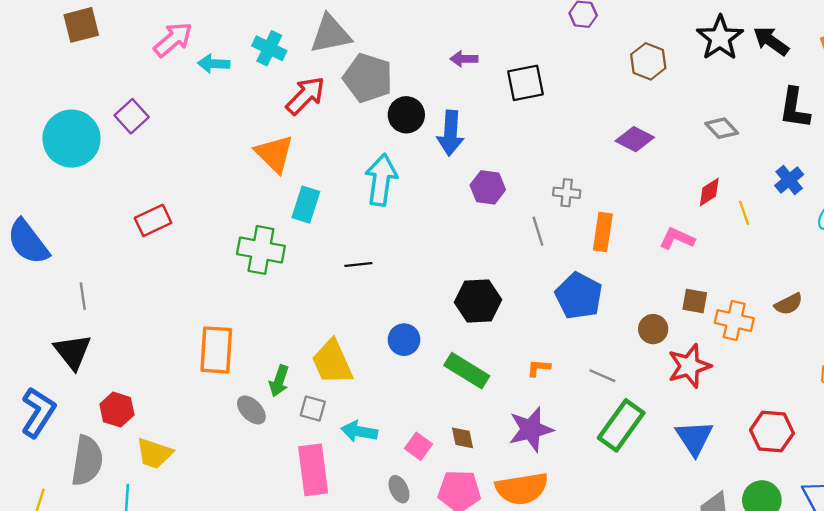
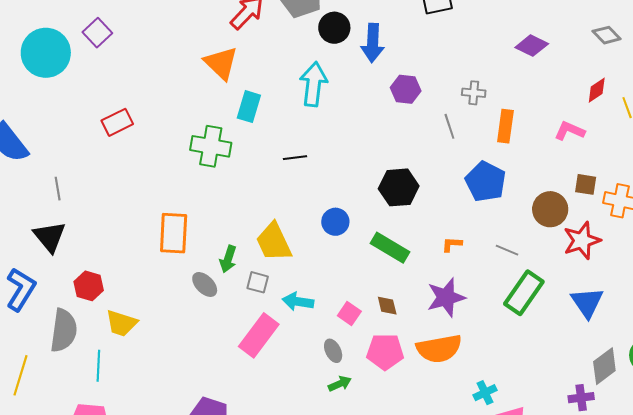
brown circle: (653, 329) -> (550, 209), size x1.4
pink rectangle: (313, 470) -> (259, 335), turned 45

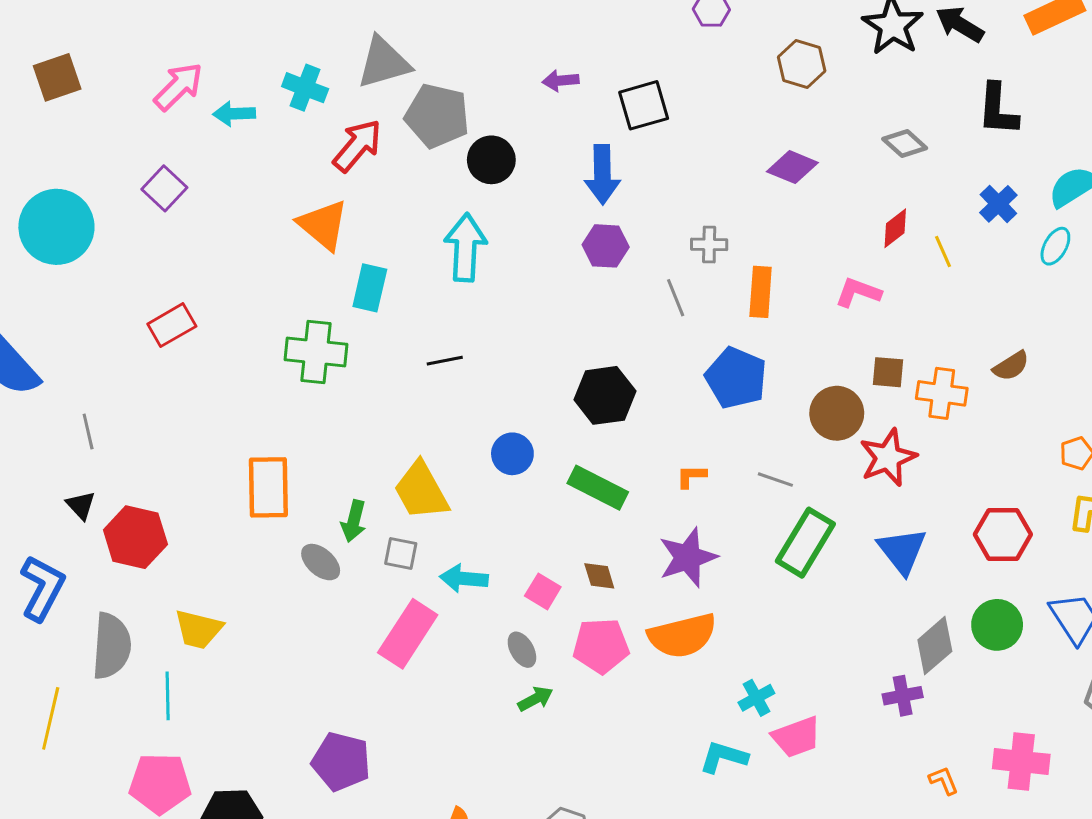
purple square: (97, 33) -> (164, 188), moved
blue arrow: (373, 43) -> (602, 175), moved
black triangle: (50, 237) -> (81, 505), size x0.6
red hexagon: (89, 286) -> (135, 537), moved, size x1.4

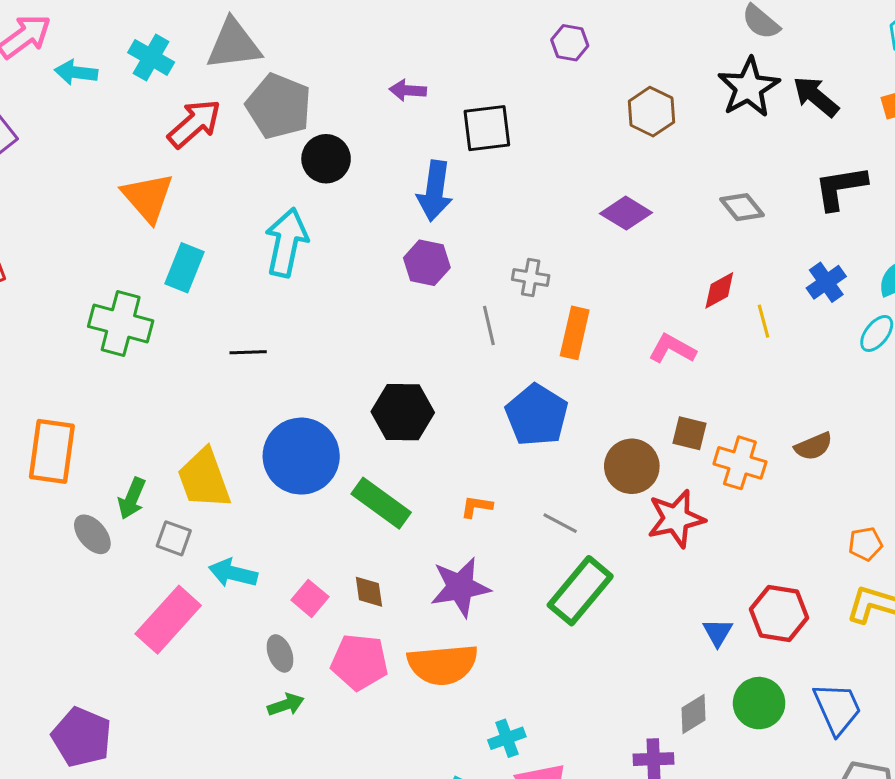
black L-shape: (998, 109) -> (840, 188), turned 68
blue circle: (512, 454) -> (301, 456), size x1.8
blue triangle: (902, 551) -> (718, 632), moved, size x0.6
gray diamond: (935, 646) -> (694, 714), size x0.7

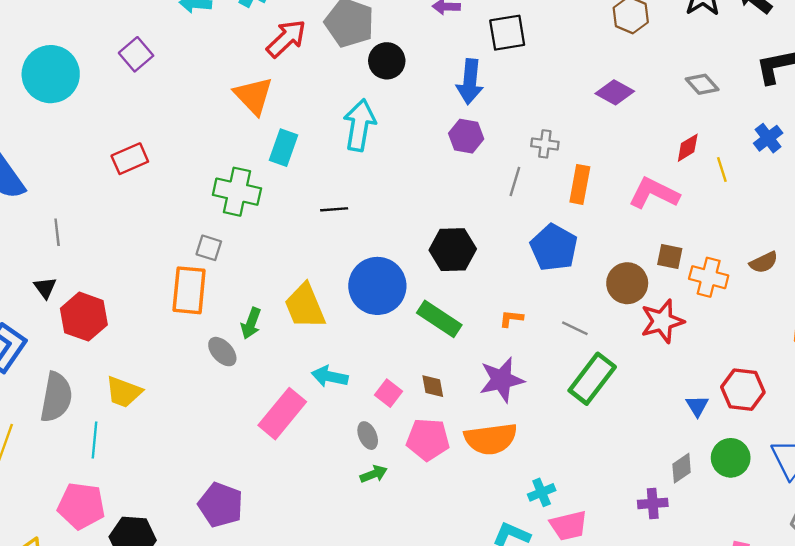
gray line: (489, 326) -> (515, 182), turned 32
pink L-shape: (672, 349) -> (654, 193), size x1.4
gray square: (174, 538) -> (209, 248), moved

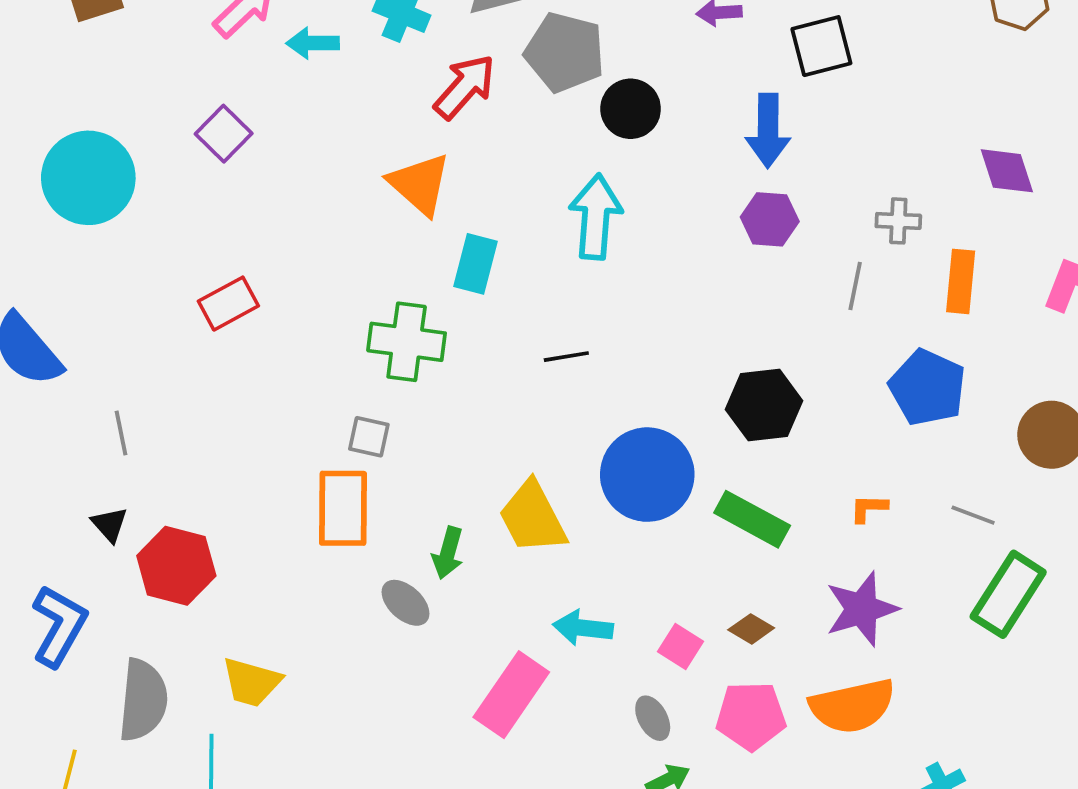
purple diamond: (615, 92) -> (1007, 171), moved, turned 48
brown diamond: (433, 386) -> (751, 629), turned -44

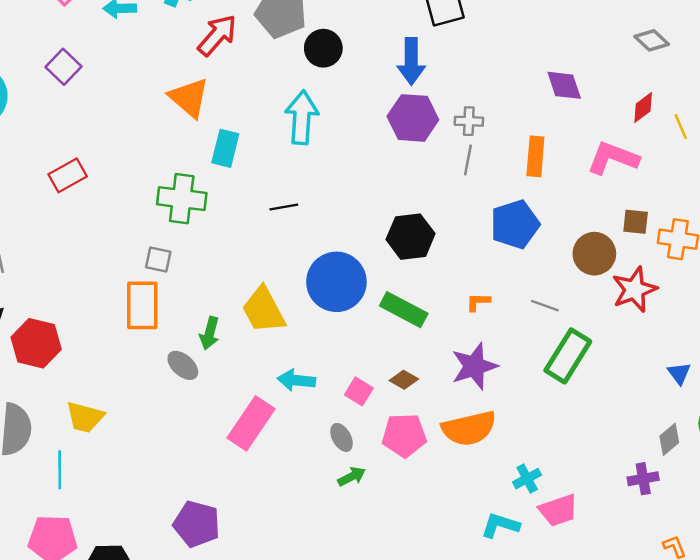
purple hexagon: (770, 219) -> (413, 118), size x1.4
gray cross: (898, 221) -> (469, 121), moved
blue pentagon: (927, 387) -> (515, 224), turned 30

